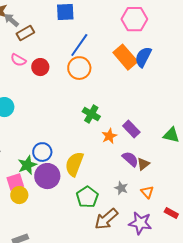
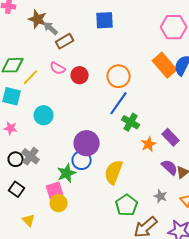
blue line: (79, 45) -> (119, 103), moved
purple circle: (47, 176) -> (87, 143), moved

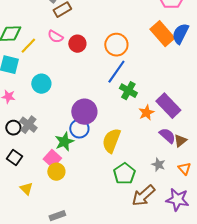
purple rectangle: (171, 137) -> (168, 106), size x1.4
pink square: (55, 190) -> (52, 159), turned -30

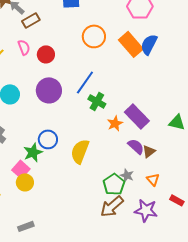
pink semicircle: (55, 37) -> (24, 47), turned -140
orange circle: (116, 45) -> (94, 36), moved
purple circle: (84, 112) -> (49, 90), moved
green pentagon: (124, 174) -> (114, 184), moved

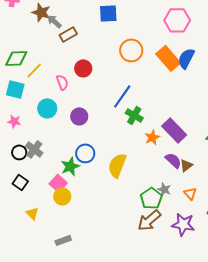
pink semicircle: (24, 47) -> (62, 82), moved
purple circle: (49, 90) -> (79, 116), moved, size x0.7

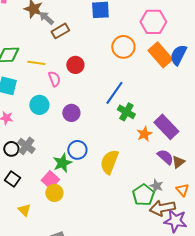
pink hexagon: (177, 20) -> (153, 22), moved
yellow line: (34, 70) -> (36, 63), moved, turned 54
brown arrow: (149, 220) -> (162, 208), moved, turned 30

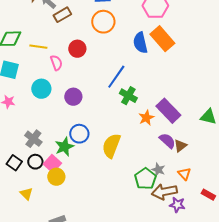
orange circle: (123, 47) -> (103, 22), moved
blue semicircle: (178, 55) -> (140, 43), moved, turned -40
gray cross: (26, 146) -> (33, 139), moved
black circle: (11, 149) -> (35, 162), moved
purple star: (175, 221) -> (177, 205), size x0.7

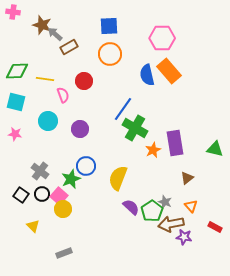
green cross: (128, 96) -> (135, 128), size x1.4
purple rectangle: (168, 111) -> (175, 143), turned 35
purple semicircle: (167, 141) -> (131, 207), moved

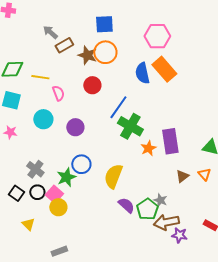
brown star: (42, 25) -> (87, 55), moved
red circle: (84, 81) -> (92, 85), moved
orange triangle: (191, 206) -> (204, 174), moved

